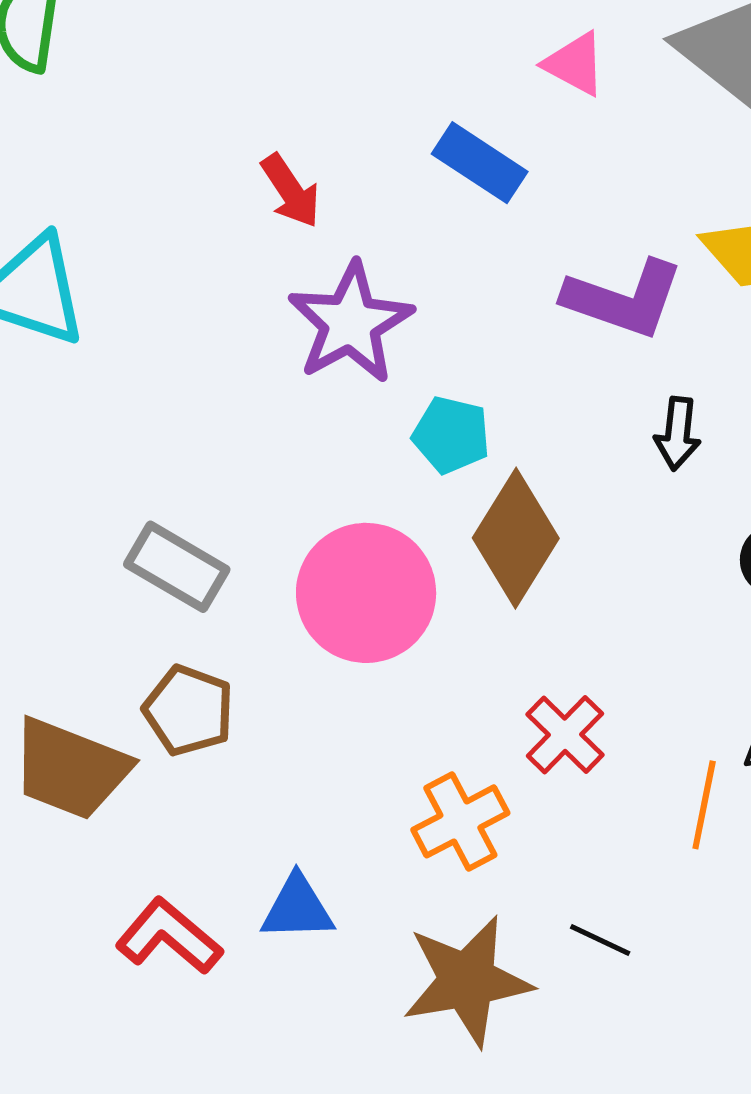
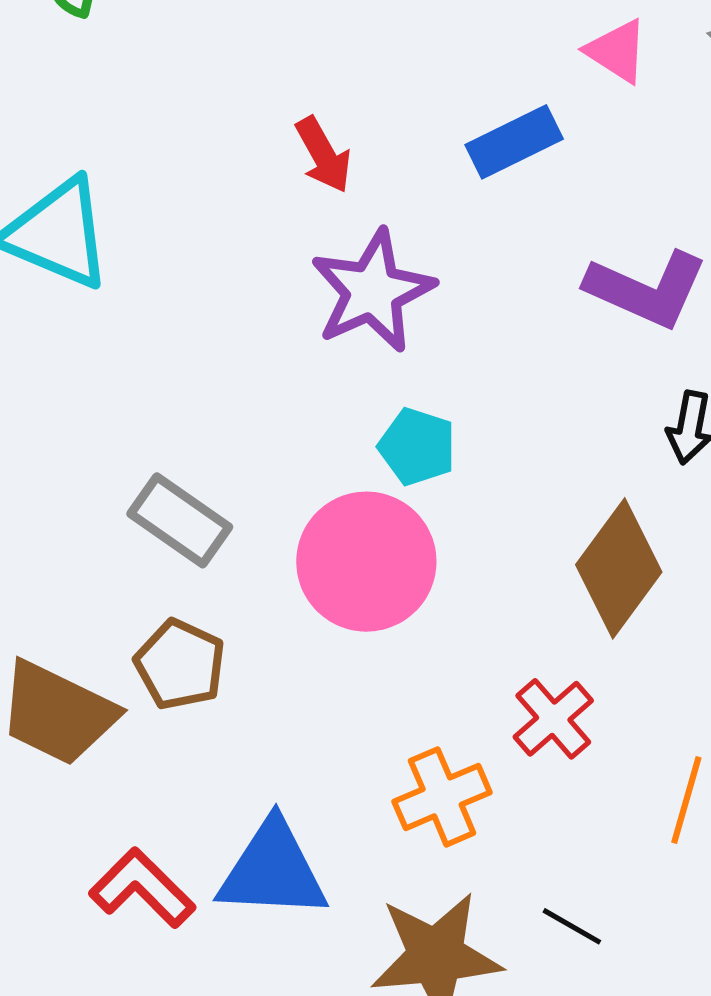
blue rectangle: (480, 163) -> (514, 142), turned -64
cyan pentagon: (451, 435) -> (417, 447), moved
brown diamond: (516, 538) -> (619, 568), moved
blue triangle: (297, 908) -> (273, 870), size x1.5

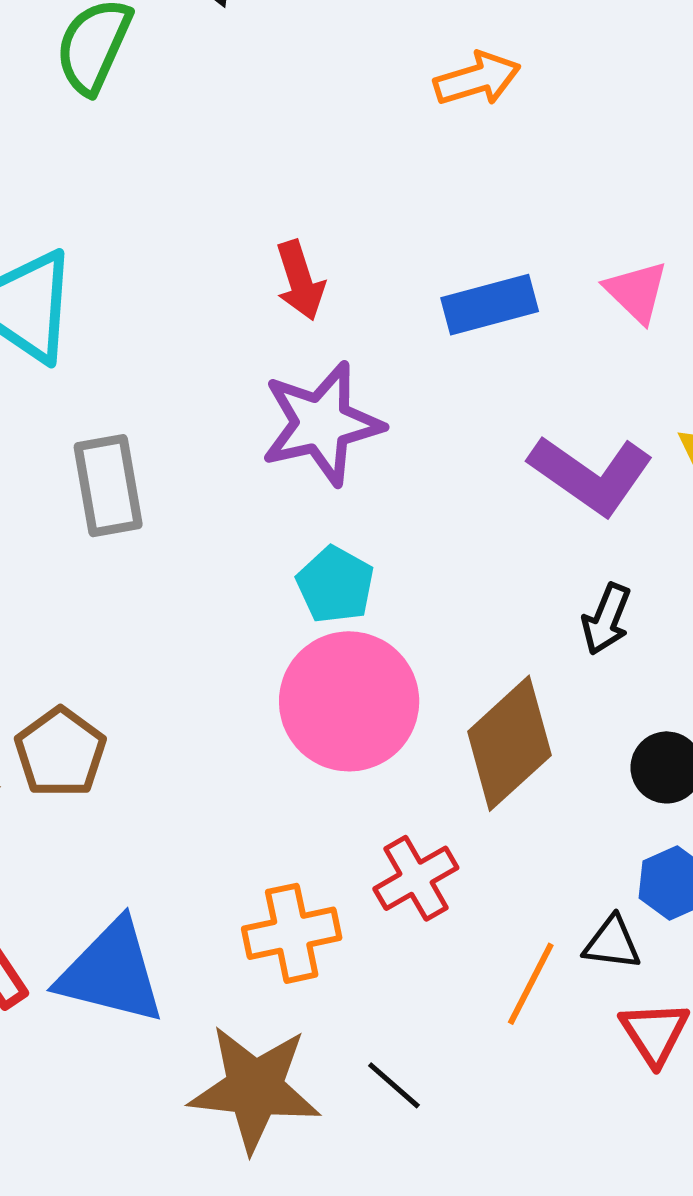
pink triangle: (617, 51) -> (636, 292), moved
gray rectangle: (180, 520) -> (108, 486), moved, turned 34
pink circle: (366, 562) -> (349, 701), moved

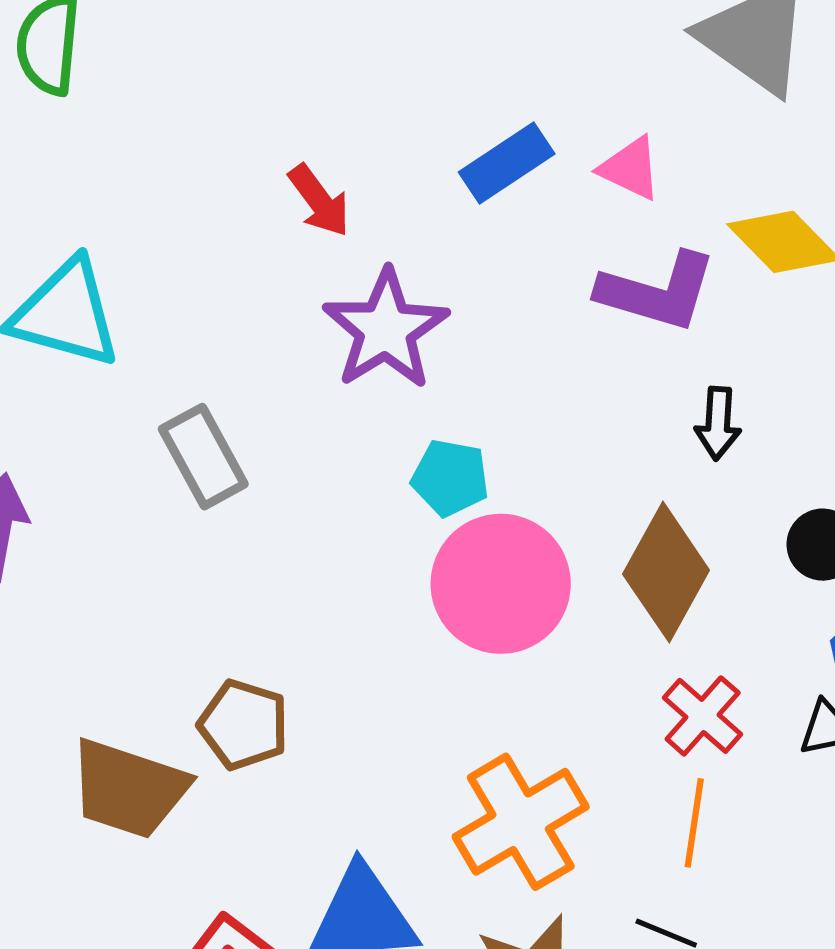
pink triangle: (636, 292) -> (630, 168), moved
red cross: (416, 878) -> (703, 716), moved
orange cross: (292, 933) -> (521, 822), size x1.4
orange line: (531, 984) -> (694, 823), moved

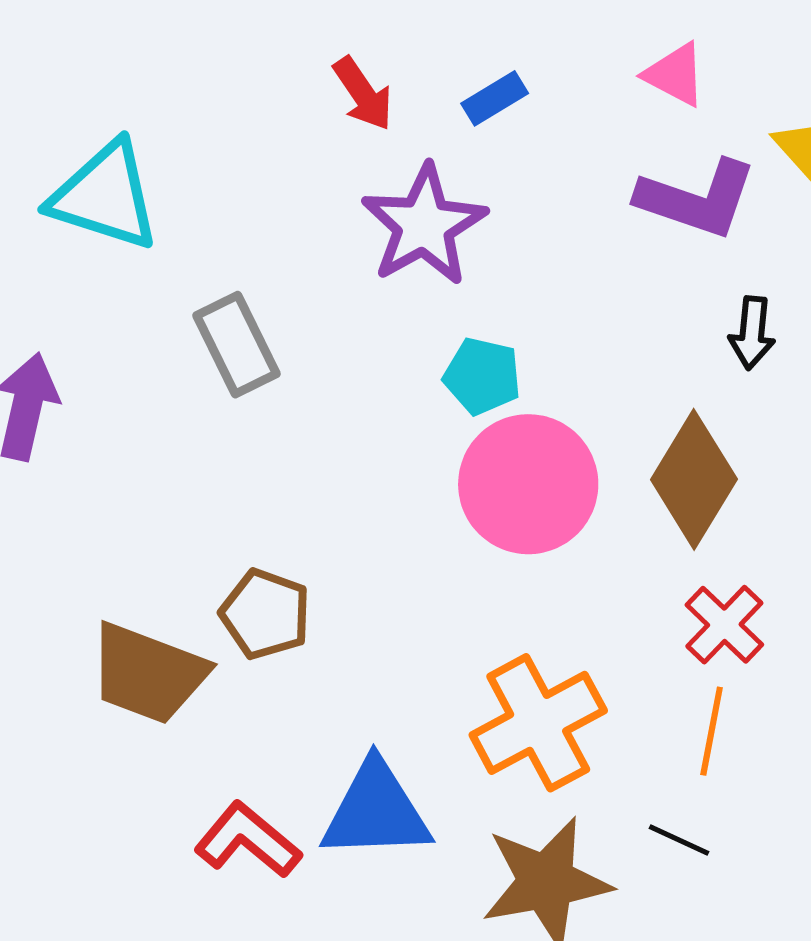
blue rectangle: (507, 163) -> (495, 98), moved, size x0.7

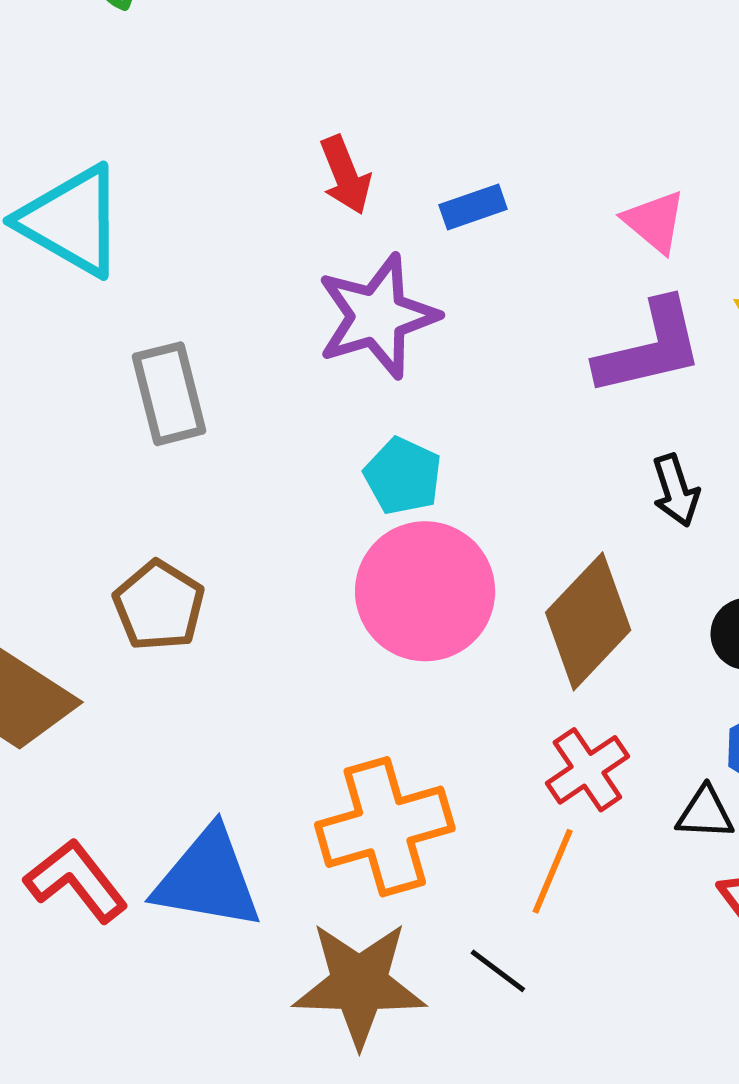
purple L-shape: (697, 199) -> (650, 348), turned -44
black arrow: (752, 333) -> (676, 490), turned -36
brown pentagon: (265, 614) -> (159, 606), moved

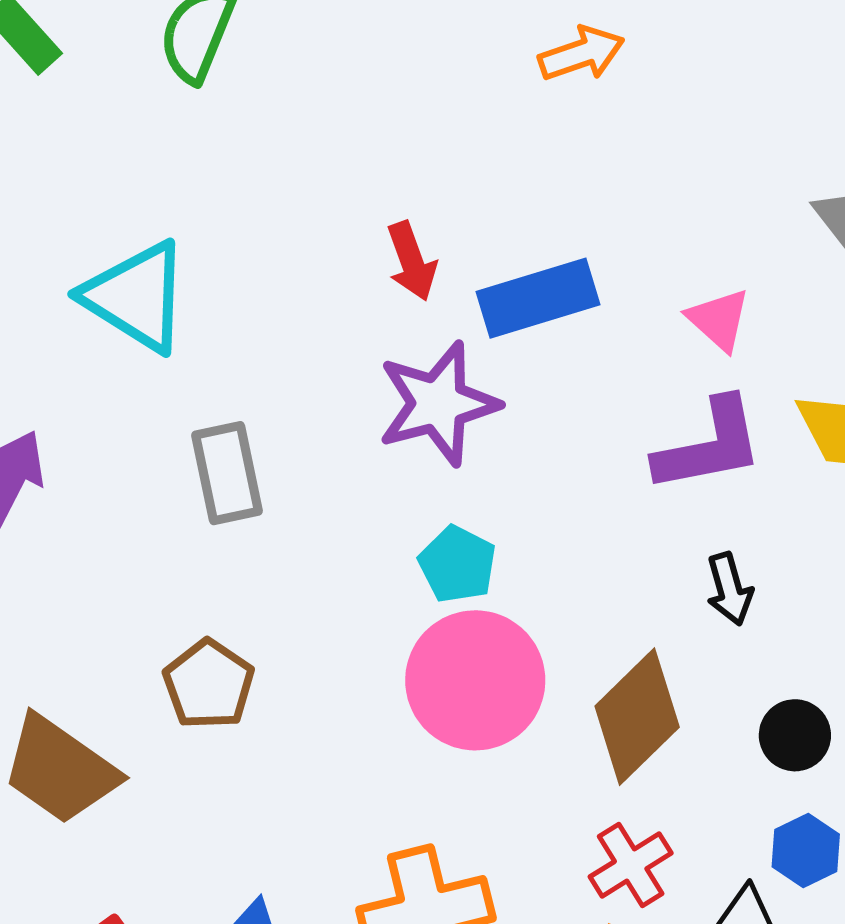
blue rectangle: (473, 207) -> (538, 298), size x1.8

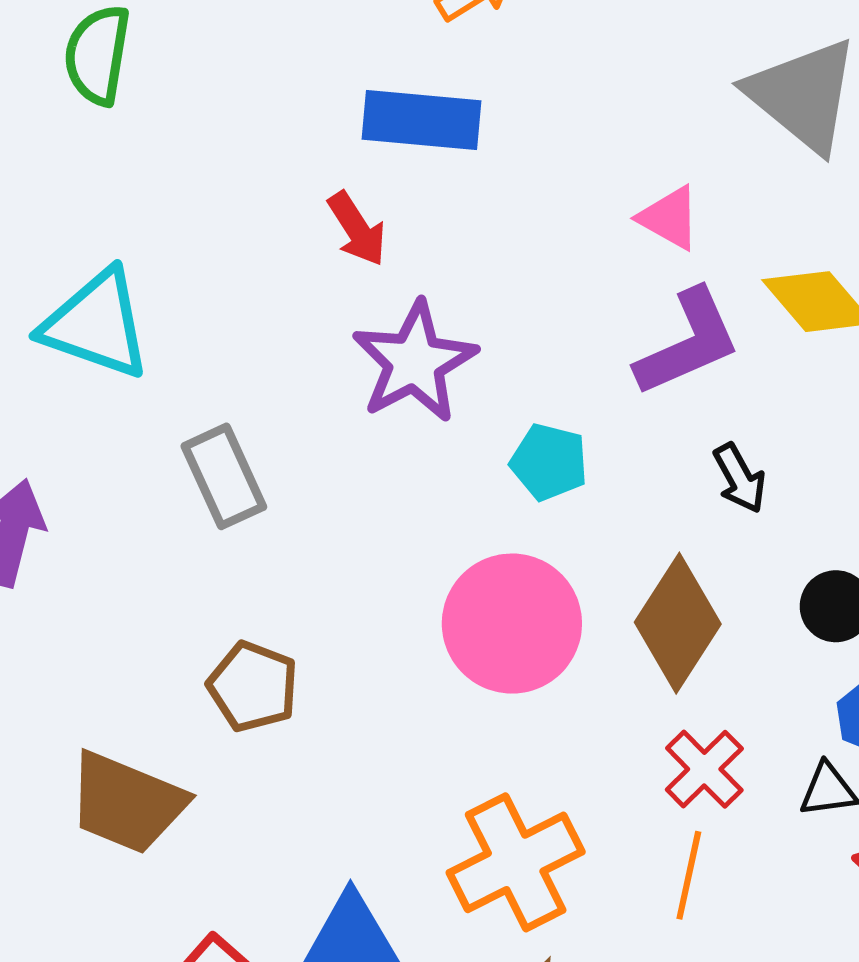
blue rectangle: (538, 298) -> (421, 120), moved, turned 35
cyan pentagon: (457, 564) -> (549, 462), moved

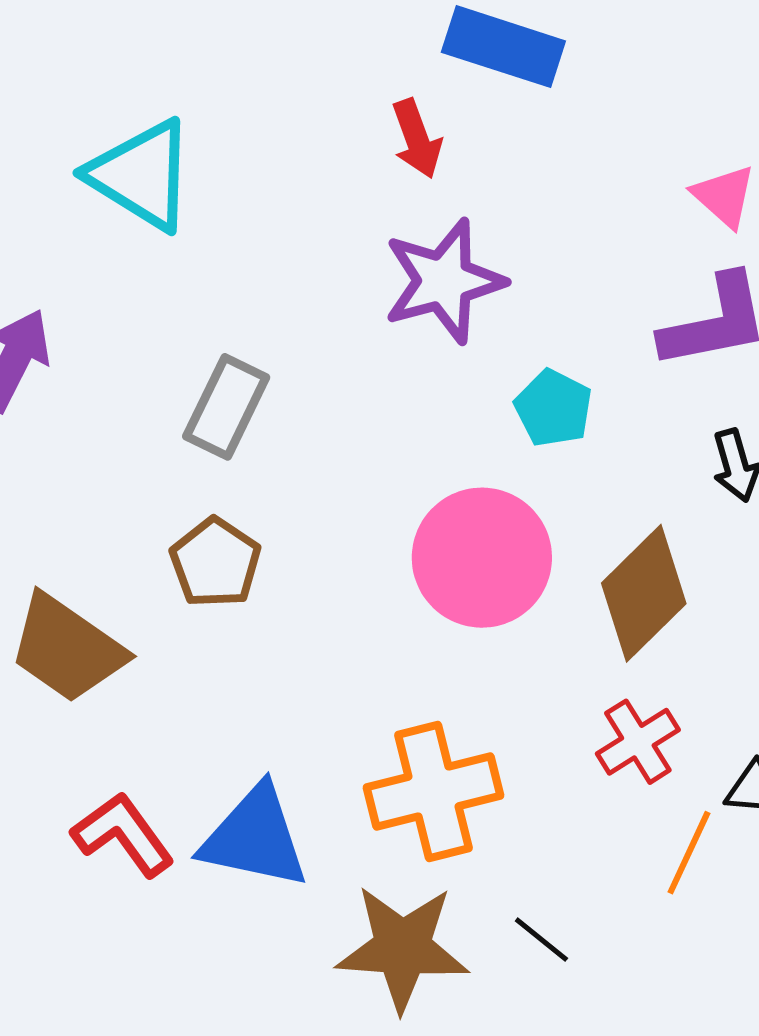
gray rectangle: (224, 476) -> (226, 407), moved, turned 38
orange line: (689, 875) -> (689, 853), moved

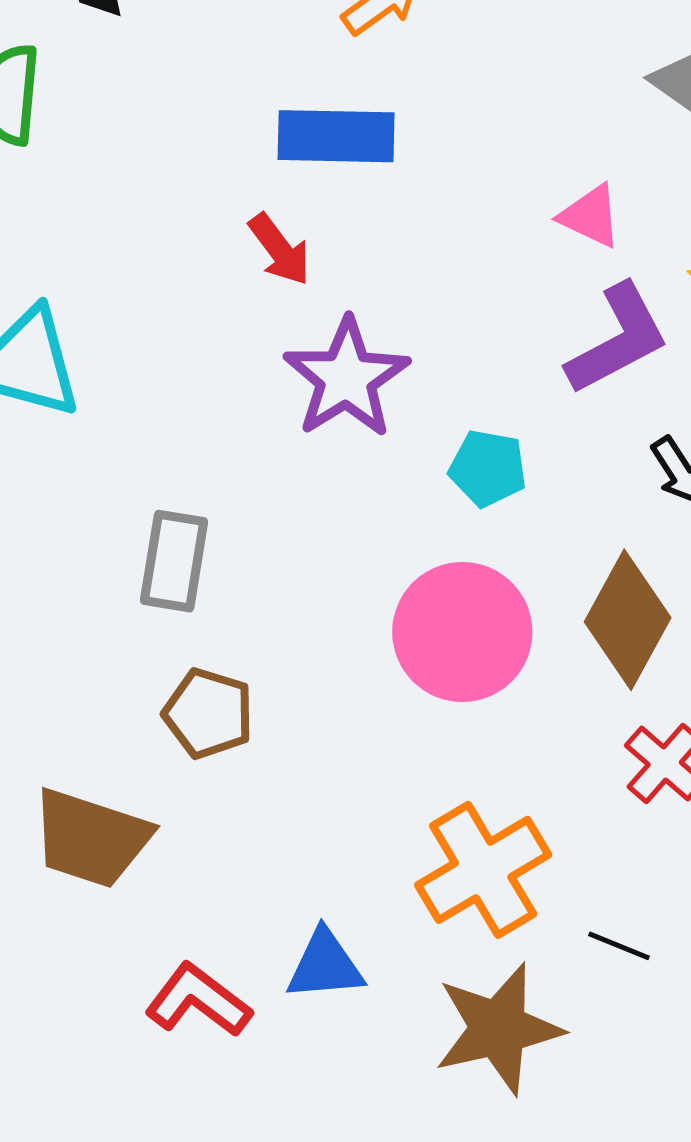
blue triangle: (255, 837) -> (325, 965), size x0.7
black line: (541, 940) -> (619, 946), moved

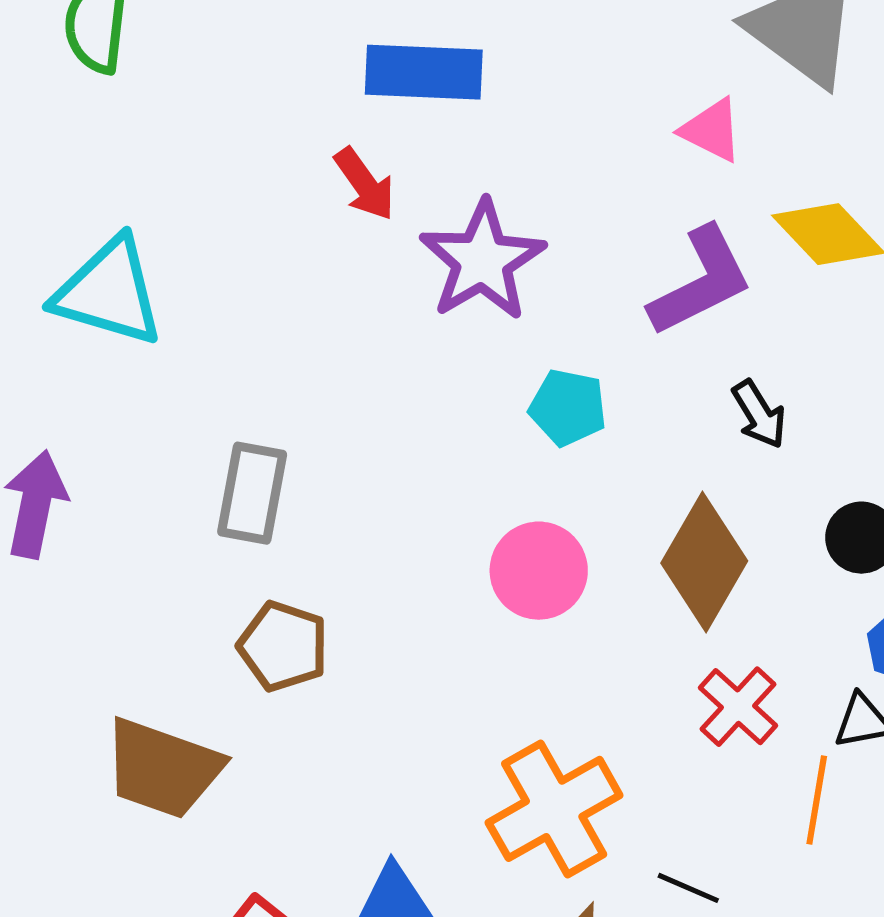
pink triangle: (590, 216) -> (712, 130), moved
purple star: (346, 378) -> (482, 261), moved
pink circle: (462, 632) -> (539, 571), size x0.7

